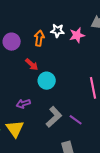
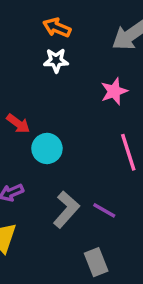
pink star: (77, 35) -> (114, 91), moved
orange arrow: (39, 38) -> (57, 28), moved, turned -70

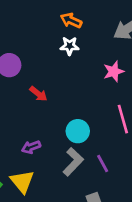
cyan circle: (47, 148) -> (78, 131), moved
purple line: (104, 210) -> (103, 164), turned 30

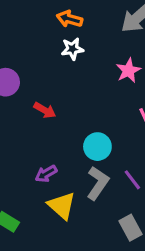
yellow triangle: (22, 182) -> (62, 206), moved

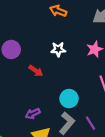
white star: (72, 49) -> (58, 49), moved

